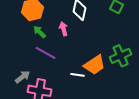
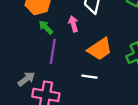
purple line: (46, 53) -> (53, 51), turned 70
orange trapezoid: (95, 65) -> (100, 49), moved

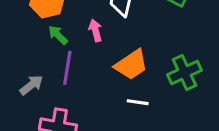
white line: (89, 77) -> (138, 102), moved
gray arrow: (26, 79) -> (31, 85), moved

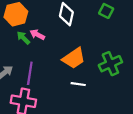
pink arrow: (95, 30) -> (37, 35), moved, turned -48
purple line: (67, 68) -> (30, 73), moved

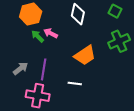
green cross: (110, 64) -> (119, 41), moved
white line: (78, 84) -> (75, 83), moved

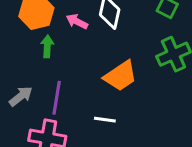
pink arrow: (51, 33) -> (77, 21), moved
green arrow: (38, 36) -> (47, 46), turned 48

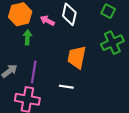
orange trapezoid: (120, 76) -> (77, 57), turned 135

